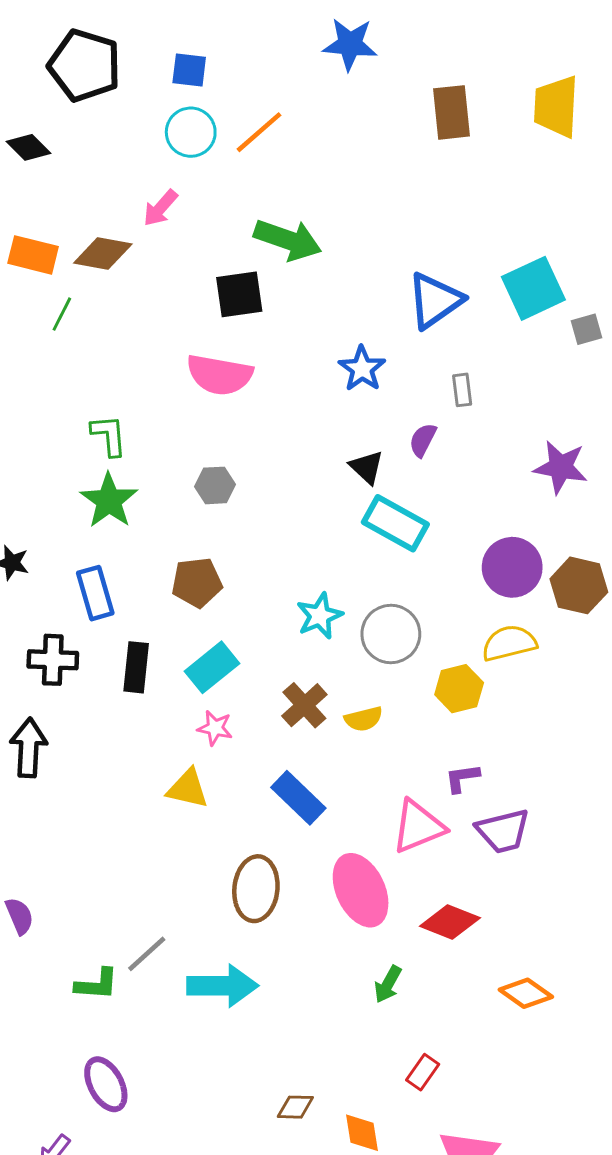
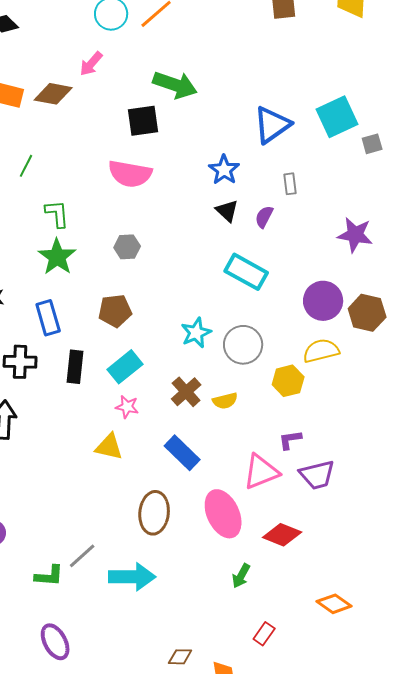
green line: (62, 314) -> (26, 166), moved
black triangle: (367, 467) -> (227, 211), moved
orange diamond: (526, 993) -> (334, 604), moved

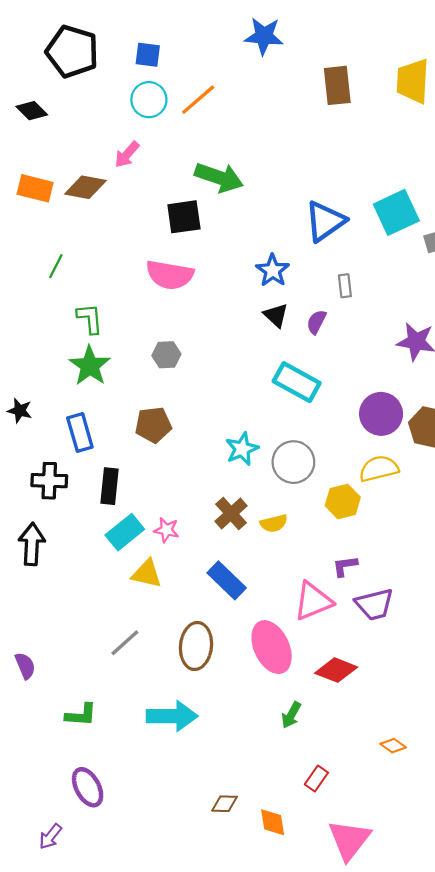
cyan rectangle: (125, 367) -> (125, 532), moved
gray line: (82, 556) -> (125, 643), moved
orange diamond: (334, 604) -> (393, 746), size x0.7

